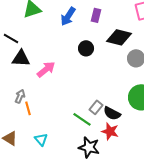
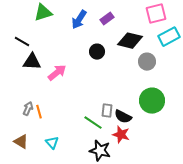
purple rectangle: (96, 15) -> (107, 19), turned 40
gray arrow: (20, 96) -> (28, 109), moved
gray rectangle: (96, 107) -> (107, 111), turned -32

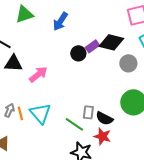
purple rectangle: (107, 19) -> (92, 46), moved
cyan triangle: (52, 143) -> (40, 113), moved, size x1.6

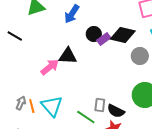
black circle: (78, 53) -> (94, 34), moved
black triangle: (13, 63) -> (68, 56), moved

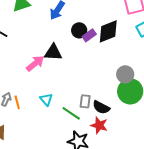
black diamond: (123, 35) -> (108, 31), turned -35
gray circle: (140, 56) -> (125, 74), moved
cyan triangle: (52, 106) -> (46, 99), moved, size x0.6

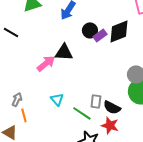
orange line: (17, 102) -> (24, 115), moved

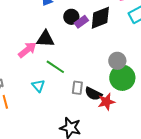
green line: (82, 113) -> (55, 67), moved
red star: (110, 125) -> (106, 102), moved, turned -30

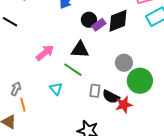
black triangle: (45, 39) -> (80, 50), moved
gray circle: (117, 61) -> (124, 63), moved

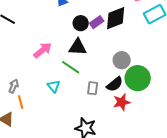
black circle: (89, 20) -> (81, 23), moved
black semicircle: (111, 97) -> (115, 84), moved, turned -66

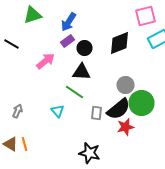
purple rectangle: (97, 22) -> (68, 41), moved
pink arrow: (43, 50) -> (46, 61), moved
black semicircle: (115, 84) -> (118, 109), size x1.4
orange line: (21, 102) -> (24, 144), moved

